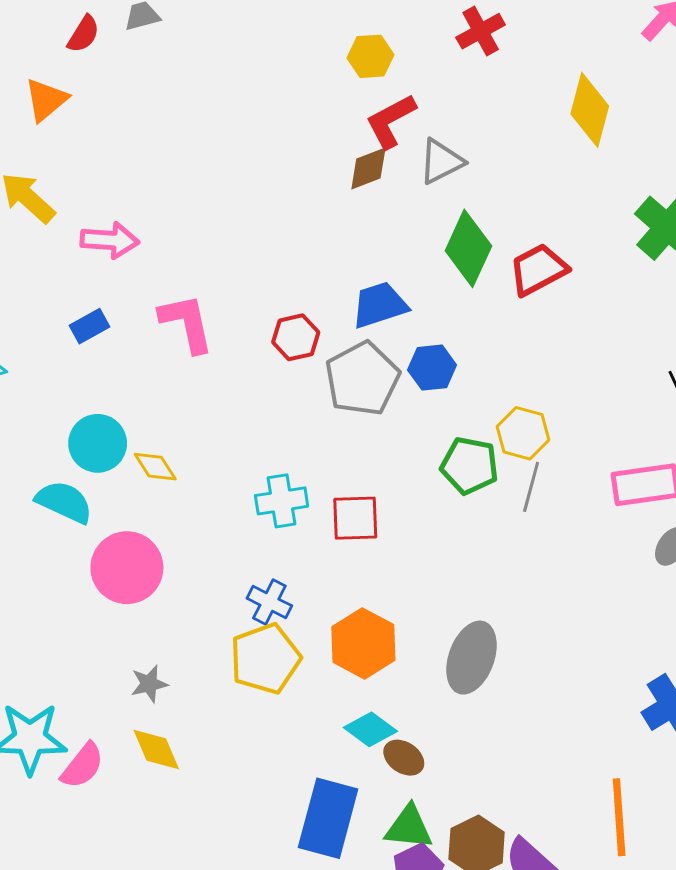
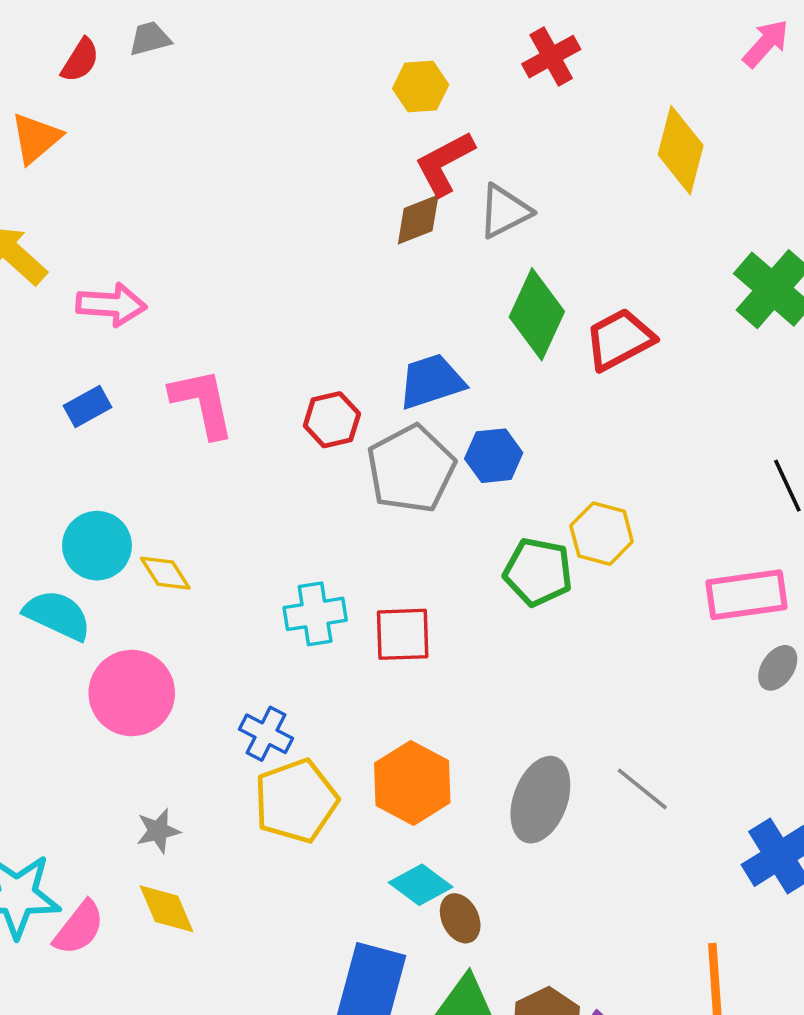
gray line: (531, 487) -> (642, 789), moved, turned -66
blue cross: (269, 602) -> (266, 734), moved
brown ellipse: (404, 758) -> (460, 918), turned 30

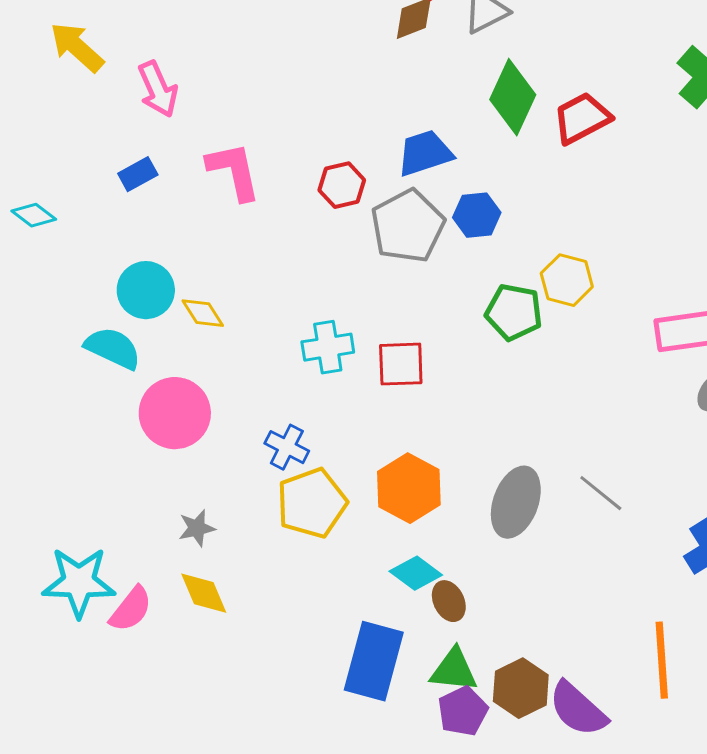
pink arrow: (111, 305) -> (158, 89), turned 62

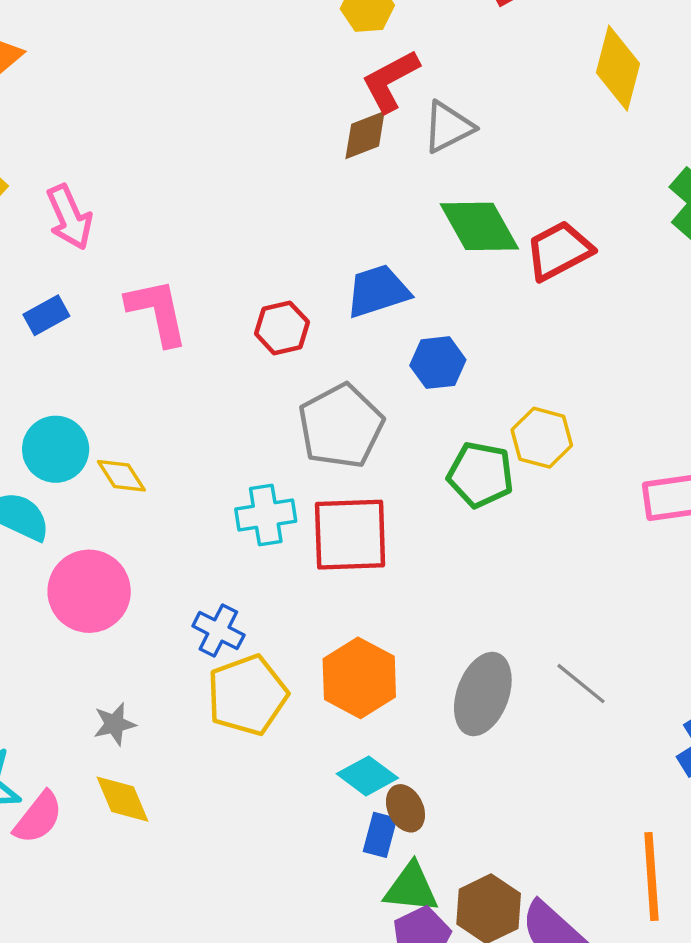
green diamond: (513, 97) -> (479, 226), turned -54
gray pentagon: (408, 226) -> (341, 426), moved
red square: (401, 364) -> (350, 535), size x1.4
blue rectangle: (374, 661) -> (380, 835), moved, size x0.5

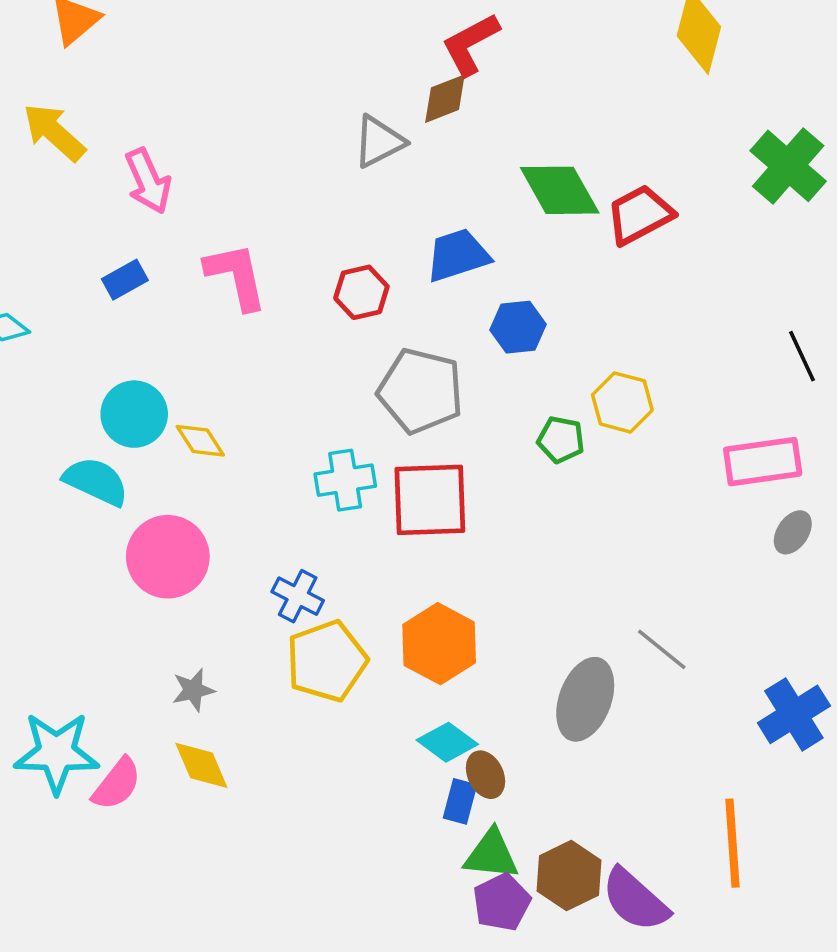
gray triangle: (448, 127) -> (379, 142), moved
gray pentagon: (341, 426) -> (421, 391), turned -30
green pentagon: (481, 475) -> (561, 440), size x0.7
gray ellipse: (483, 694) -> (585, 699), moved

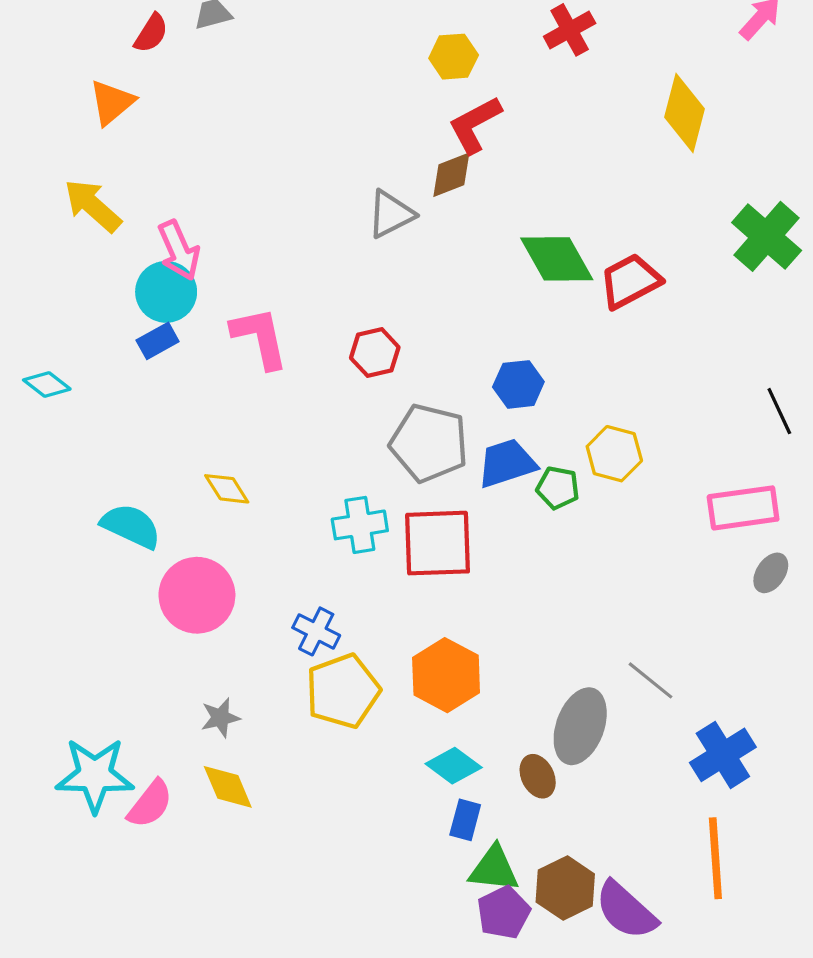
blue trapezoid: (458, 255) -> (507, 463), moved
cyan circle: (134, 414) -> (166, 292), moved
blue cross: (794, 714) -> (723, 755), moved
brown ellipse: (486, 775) -> (538, 776), moved

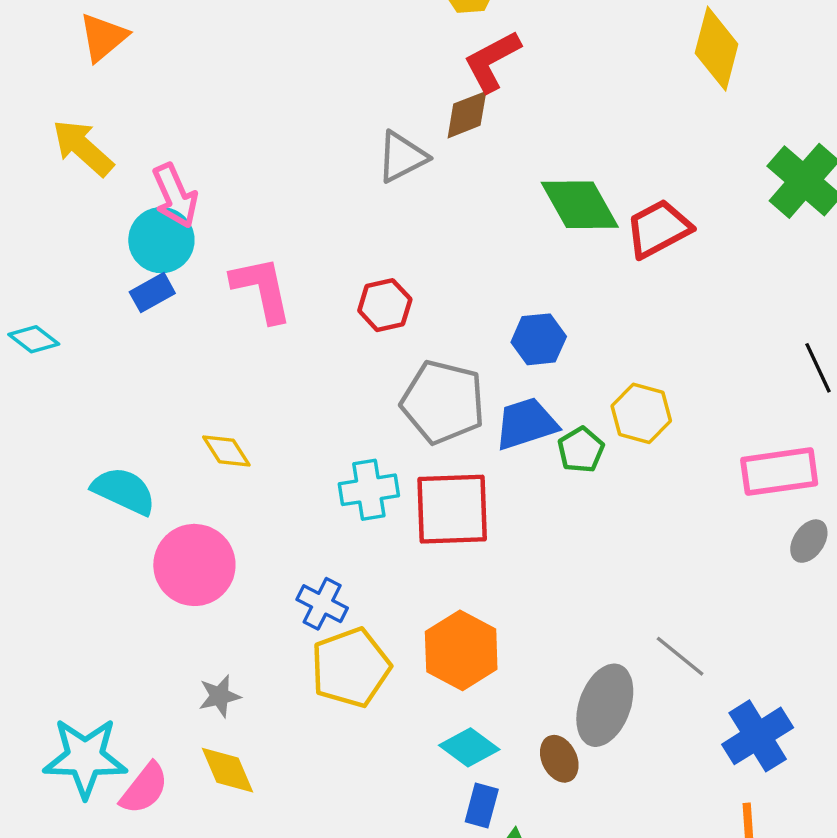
green pentagon: (558, 488) -> (581, 450), turned 30

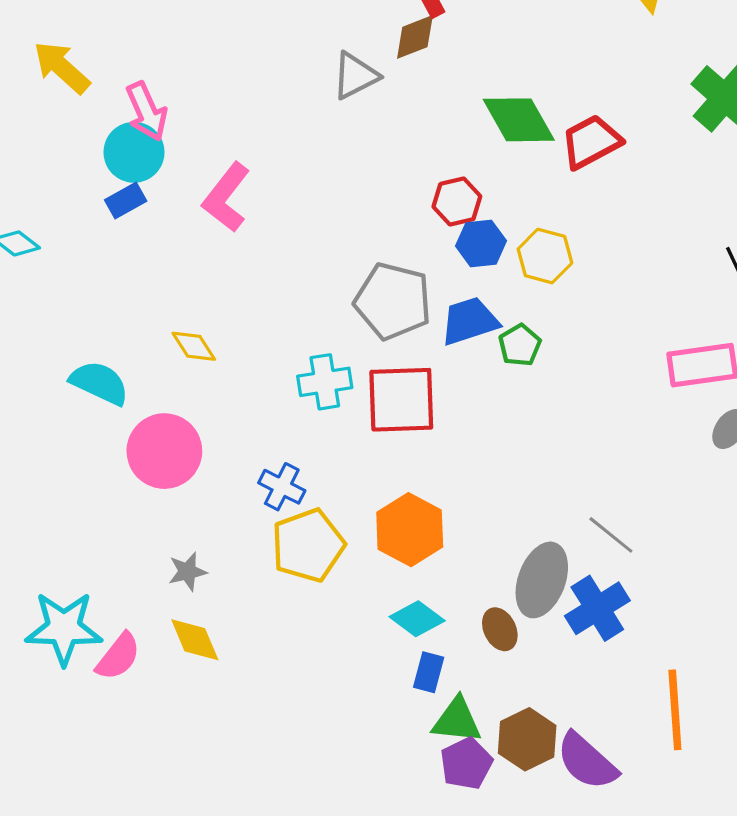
pink L-shape: (262, 289) -> (226, 197), turned -130
red hexagon: (385, 305) -> (457, 202), moved
yellow hexagon: (641, 413) -> (545, 256), moved
blue cross: (758, 736) -> (597, 608), moved

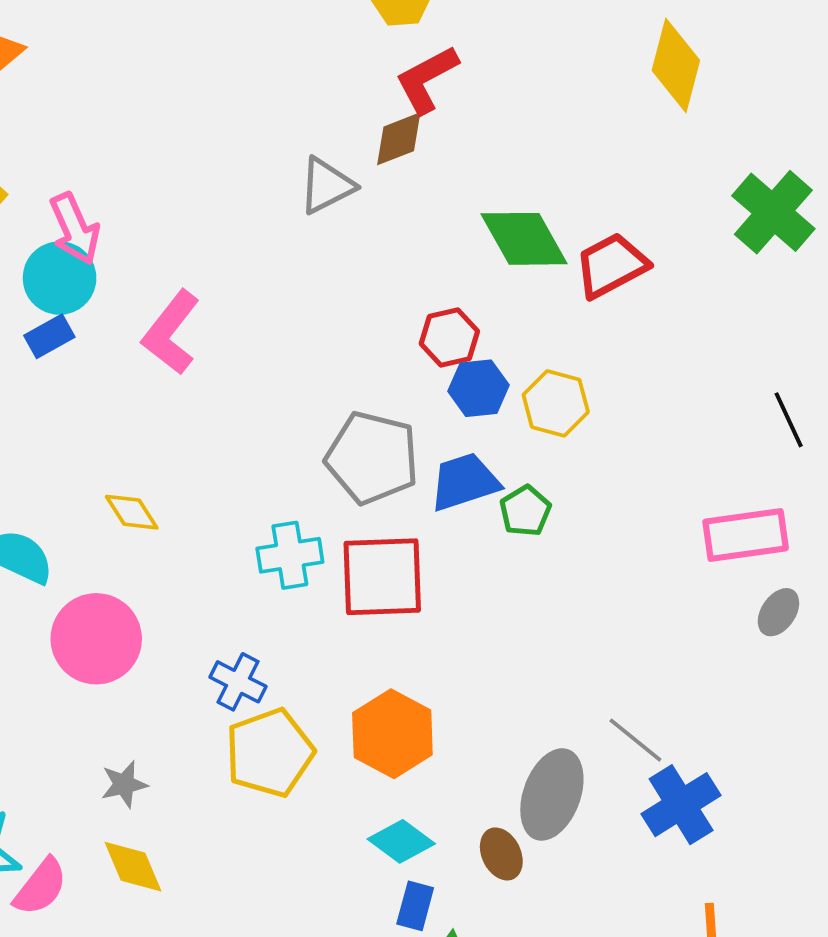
blue cross: (597, 608) -> (681, 805), moved

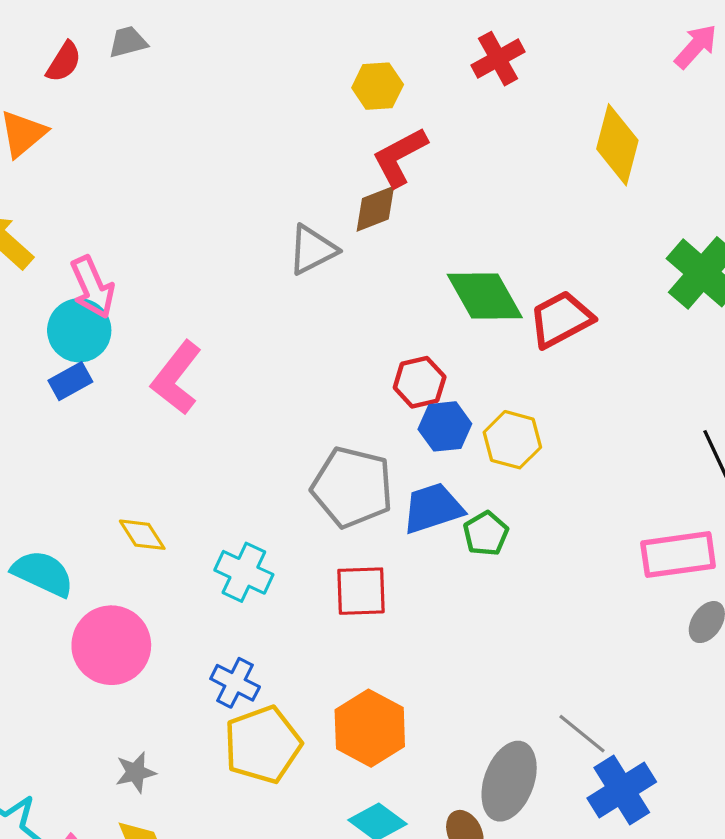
cyan cross: (290, 555) -> (244, 572), moved, turned 34
red square: (382, 577) -> (361, 591), size x0.7

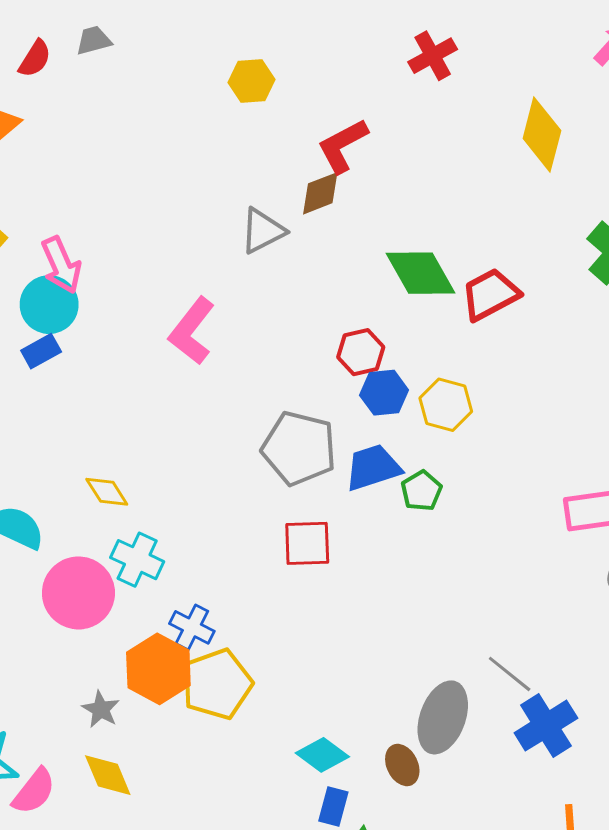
yellow hexagon: (378, 86) -> (251, 81), moved
pink L-shape: (176, 378) -> (192, 331), moved
cyan cross: (244, 572) -> (137, 560), moved
orange hexagon: (370, 728) -> (158, 669), moved
gray star: (136, 772) -> (101, 709), turned -30

